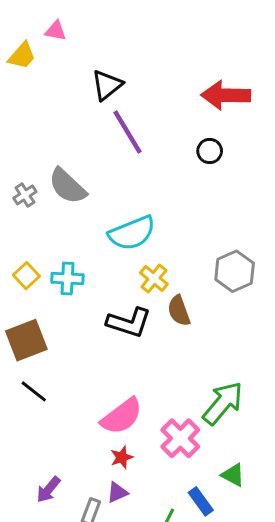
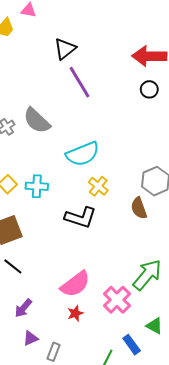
black circle: (210, 151) -> (149, 89), moved
brown semicircle: (179, 311) -> (139, 208), moved
purple arrow: (48, 490) -> (23, 308), moved
purple triangle: (117, 493) -> (31, 338), moved

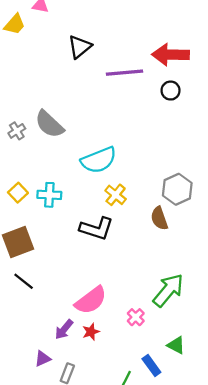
purple line: (80, 82) -> (125, 73), moved, turned -64
pink cross: (117, 300) -> (136, 317), size x0.6
purple arrow: (23, 308) -> (64, 329), moved

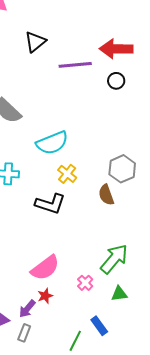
purple arrow: (64, 329) -> (27, 309), moved
green triangle: (176, 345) -> (119, 294), moved, turned -36

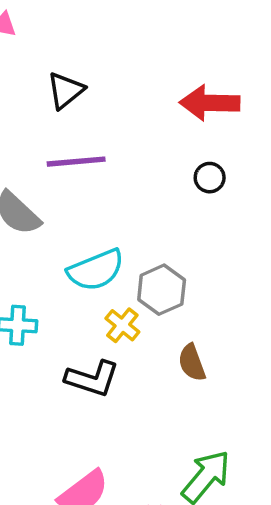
purple line: (75, 65) -> (76, 162), moved
black circle: (116, 81) -> (210, 178), moved
gray hexagon: (122, 169) -> (162, 290), moved

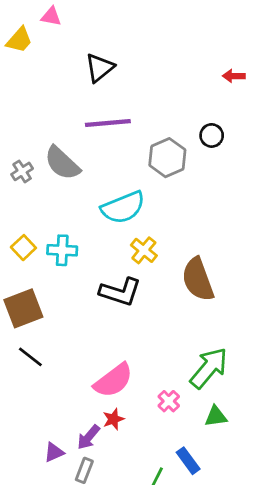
red arrow: (210, 103) -> (234, 76), moved, size x0.5
gray hexagon: (162, 290) -> (167, 158), moved
brown semicircle: (192, 363) -> (198, 279), size x1.5

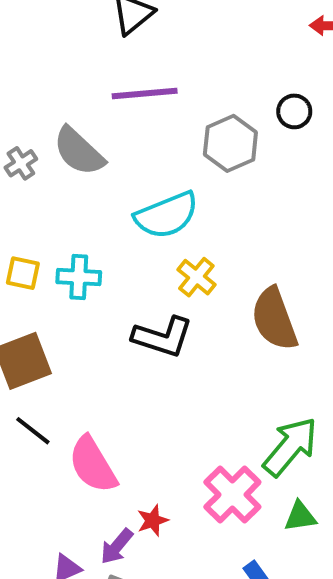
yellow square: (23, 248) -> (23, 273), turned -35
pink semicircle: (113, 380) -> (93, 465), moved, turned 96
pink cross: (169, 401) -> (232, 495), size x1.8

